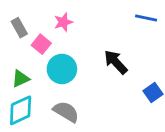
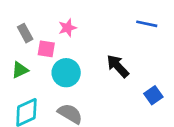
pink square: (41, 44) -> (46, 49), turned -30
green triangle: (21, 79) -> (20, 70), moved

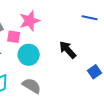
pink star: (67, 28) -> (30, 21), size x1.5

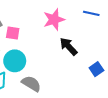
pink star: (30, 21) -> (54, 20), moved
cyan circle: (29, 55) -> (15, 61), moved

